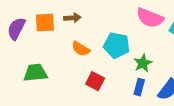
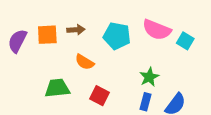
cyan pentagon: (117, 45) -> (117, 36), moved
green trapezoid: (35, 73) -> (57, 88), moved

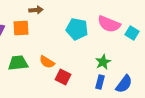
brown arrow: (76, 30) -> (36, 10), moved
orange semicircle: (85, 62) -> (47, 62), moved
green trapezoid: (57, 88) -> (18, 63), moved

